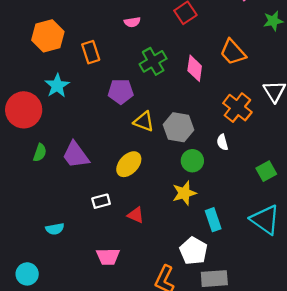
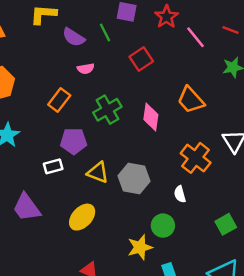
orange rectangle: (91, 52) -> (59, 100), moved, turned 55
green circle: (192, 161) -> (163, 226), moved
white rectangle: (101, 201) -> (53, 166), moved

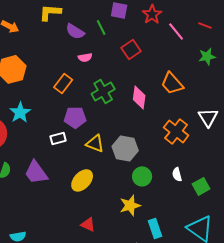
white semicircle: (180, 194) -> (177, 174), moved
green circle: (163, 226) -> (142, 176), moved

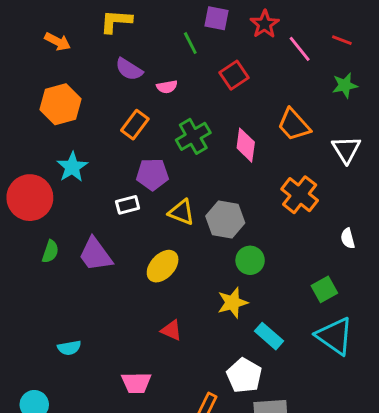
purple semicircle: (75, 31) -> (129, 69), moved
white triangle: (208, 117) -> (346, 149), moved
white semicircle: (177, 174) -> (348, 238), moved
green square: (201, 186) -> (324, 289), moved
cyan rectangle: (155, 228) -> (269, 336), turned -30

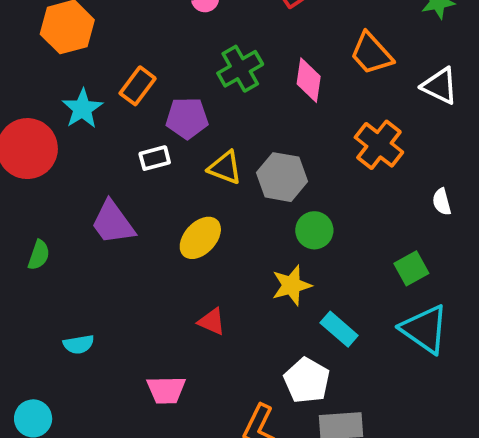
orange rectangle: (135, 125) -> (138, 86), moved
white triangle: (346, 149) -> (440, 86), turned -32
green semicircle: (50, 252) -> (39, 255), moved

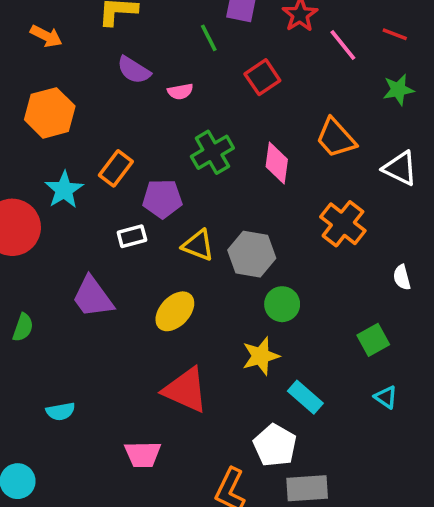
red triangle: (212, 322) -> (186, 390), size x1.8
cyan triangle: (425, 329) -> (386, 397), size x0.5

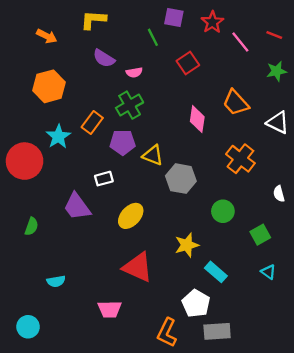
green cross: (212, 152) -> (130, 105), moved
white rectangle: (132, 236) -> (104, 179), moved
yellow triangle: (198, 245) -> (153, 155), moved
green circle: (282, 304) -> (223, 211), moved

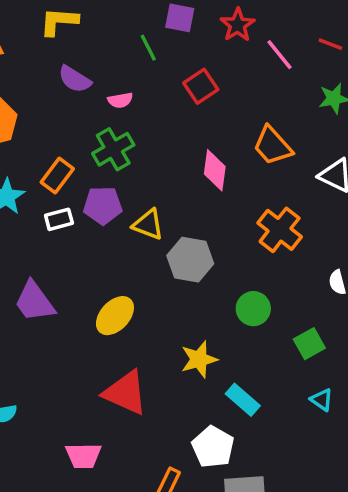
white rectangle: (104, 179) -> (59, 219), moved

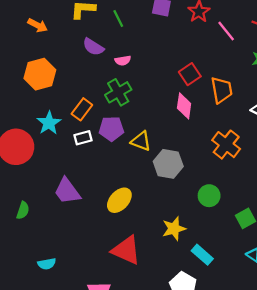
green line: (148, 48) -> (118, 18), moved
red square: (201, 86) -> (190, 74), moved
orange trapezoid: (273, 146) -> (222, 90), turned -148

